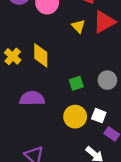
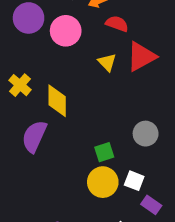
yellow cross: (13, 56) -> (20, 85), moved
green square: (76, 83) -> (104, 152), moved
purple semicircle: (32, 98) -> (34, 136), moved, turned -65

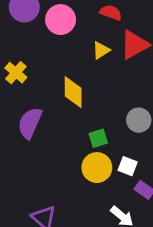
yellow triangle: (107, 62) -> (101, 50), turned 42
yellow diamond: (57, 101) -> (73, 92), moved

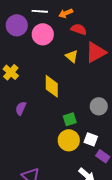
yellow triangle: (101, 50) -> (72, 56), turned -48
purple semicircle: (30, 123) -> (21, 108), size x0.6

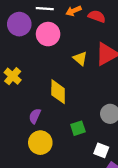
red semicircle: (79, 29) -> (97, 16), moved
purple semicircle: (21, 108) -> (35, 116), moved
yellow circle: (69, 140) -> (40, 143), moved

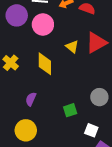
yellow diamond: (58, 92) -> (45, 64), moved
yellow circle: (40, 143) -> (26, 130), moved

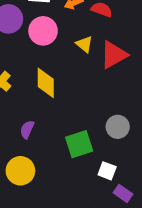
yellow triangle: (72, 47) -> (84, 44), moved
green square: (70, 110) -> (79, 144), size x1.5

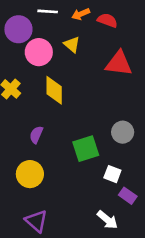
pink circle: (43, 31) -> (39, 52), moved
yellow triangle: (84, 44) -> (72, 44), moved
red triangle: (114, 55) -> (119, 64), turned 36

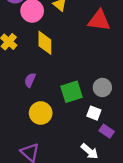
gray circle: (123, 132) -> (102, 87), moved
yellow circle: (30, 174) -> (41, 113), moved

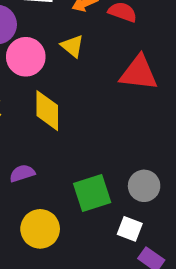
purple semicircle: (30, 80) -> (22, 173), turned 48

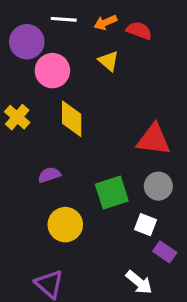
yellow triangle: (72, 46) -> (109, 61), moved
red triangle: (139, 73) -> (154, 140), moved

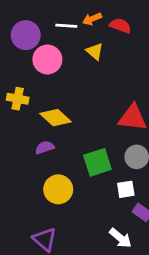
white line: (64, 19) -> (66, 26), moved
yellow cross: (17, 117) -> (18, 99), turned -30
yellow diamond: (72, 119) -> (55, 118), moved, turned -48
white square: (145, 225) -> (126, 189), turned -30

